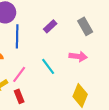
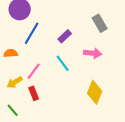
purple rectangle: (50, 26) -> (65, 36), moved
blue line: (17, 36) -> (32, 33), turned 30

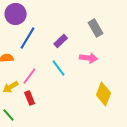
yellow diamond: (95, 92) -> (104, 94), moved

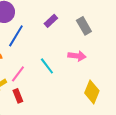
purple rectangle: (61, 41) -> (51, 21), moved

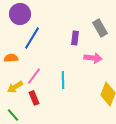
purple rectangle: (51, 21) -> (75, 38), moved, turned -40
cyan line: (47, 66) -> (63, 80), moved, turned 36

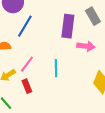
purple rectangle: (75, 38) -> (68, 26), size x1.6

